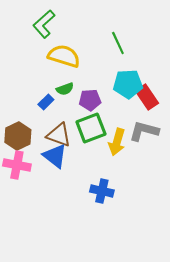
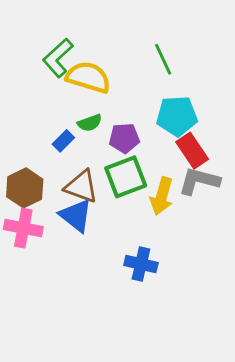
green L-shape: (44, 24) -> (58, 58), moved
red rectangle: (147, 97) -> (192, 151), moved

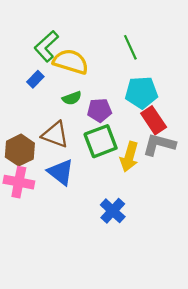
blue rectangle: (63, 141) -> (35, 79), moved
brown triangle: (81, 187) -> (55, 135), moved
blue cross: (141, 264) -> (113, 211), turned 30

